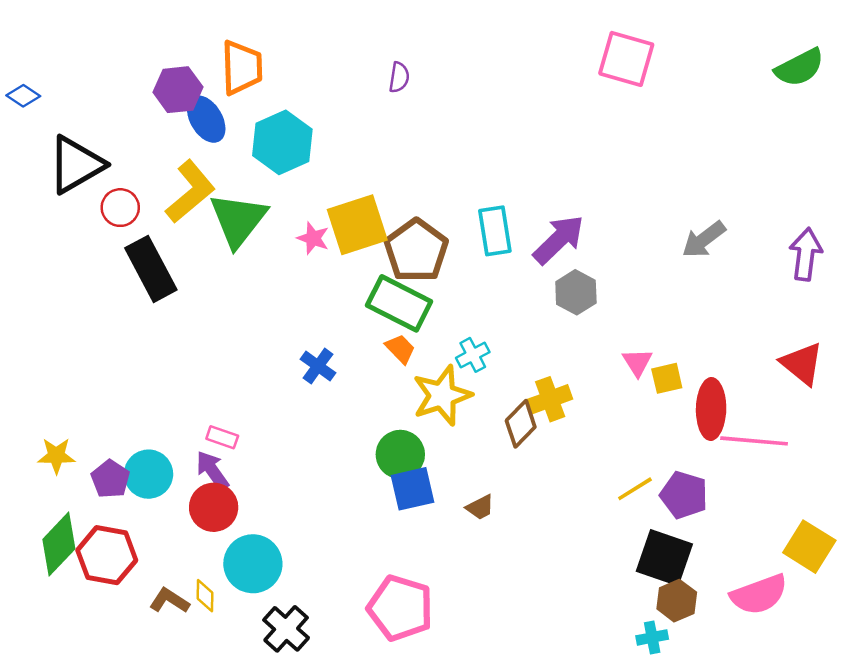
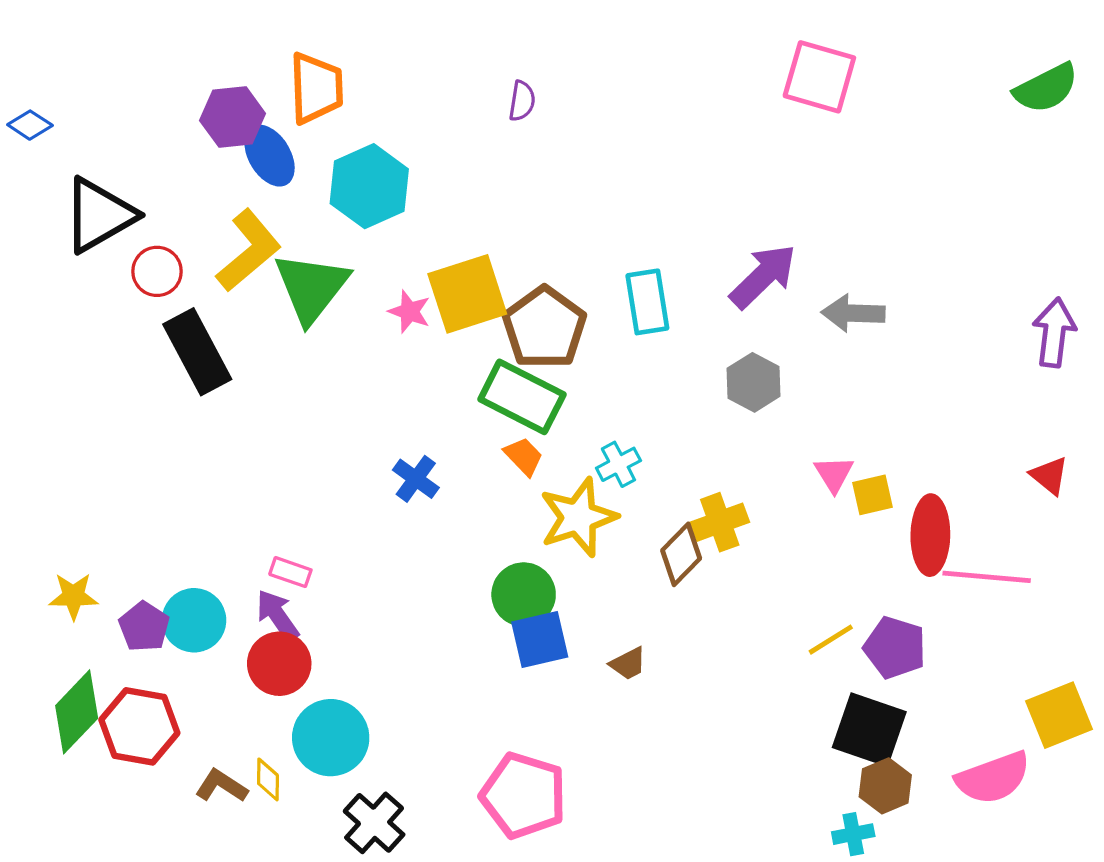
purple arrow: (559, 239) -> (763, 276), moved
gray arrow: (704, 239) -> (853, 313), moved, turned 39
red triangle: (802, 364) -> (1049, 476), size x0.7
yellow square: (809, 547) -> (1059, 715), turned 36

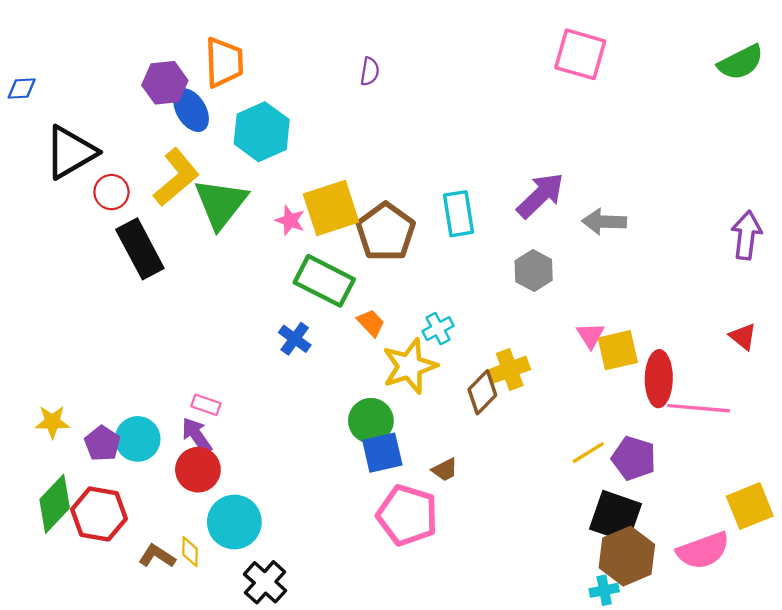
blue diamond: (30, 125) -> (22, 88), turned -36
green rectangle: (522, 397) -> (324, 281), moved
yellow square: (872, 495) -> (618, 350), size x1.4
brown hexagon: (885, 786) -> (627, 556), size x1.5
pink pentagon: (524, 796) -> (407, 515), moved

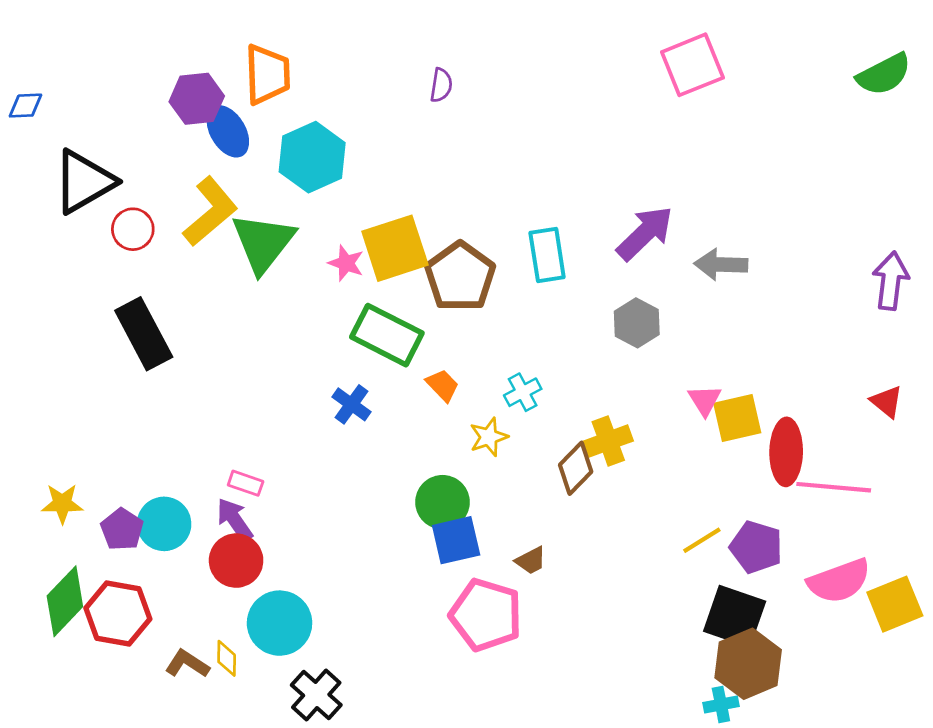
pink square: (580, 54) -> (692, 65), turned -38
black rectangle: (140, 249) -> (144, 334), moved
yellow star: (410, 366) -> (489, 437), size x0.6
pink semicircle: (703, 550) -> (839, 581), moved

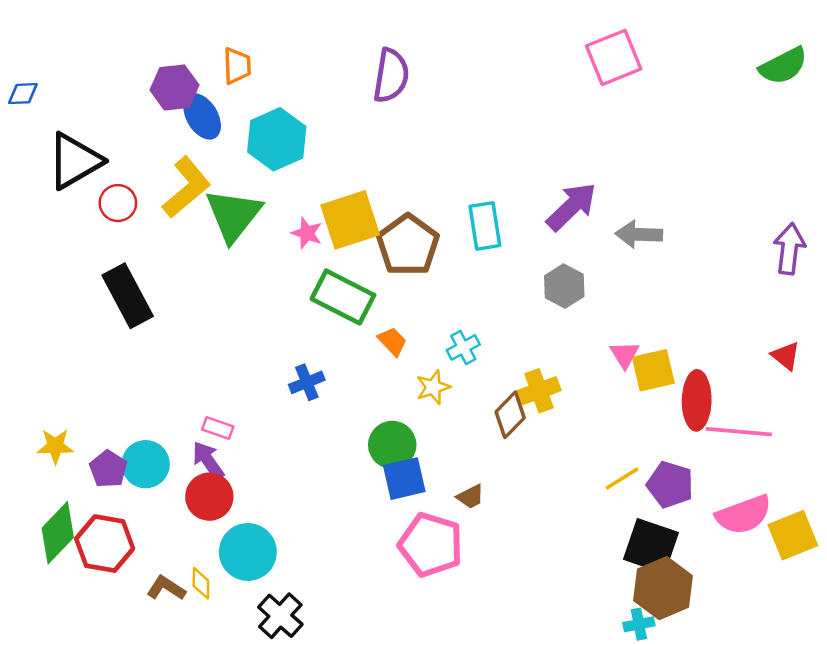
orange trapezoid: (267, 74) -> (237, 66), size x0.7
purple semicircle: (441, 85) -> (391, 76), size x1.8
blue cross: (352, 404) -> (307, 382), moved, turned 32

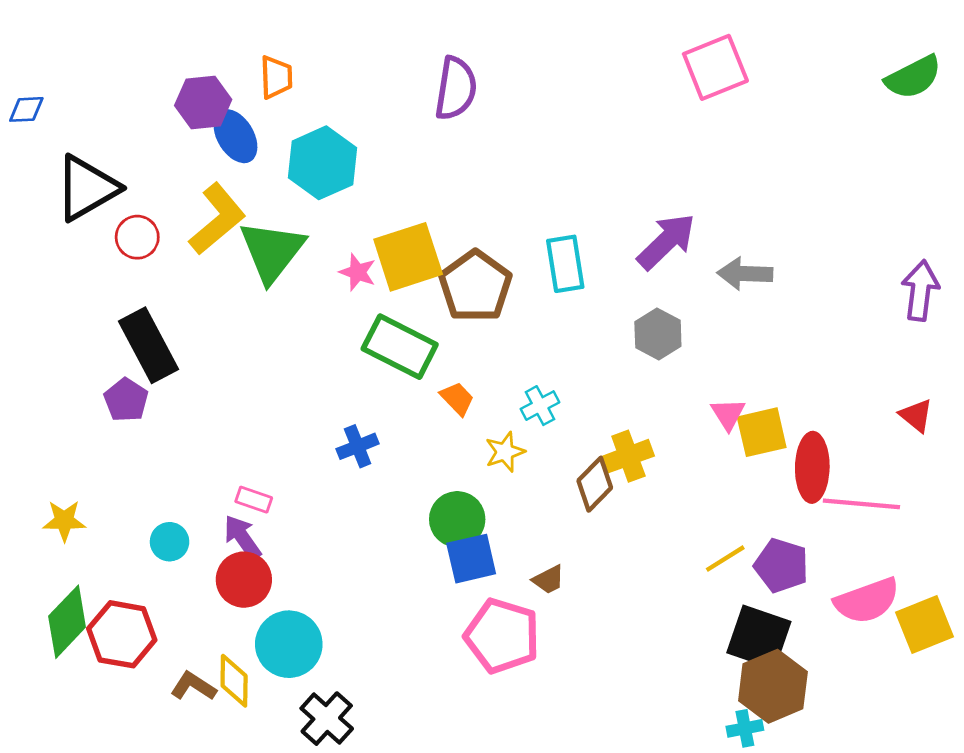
cyan circle: (146, 464) -> (170, 542), size x0.7
purple pentagon: (108, 469) -> (126, 400), moved
yellow diamond: (201, 583) -> (234, 681), size x1.4

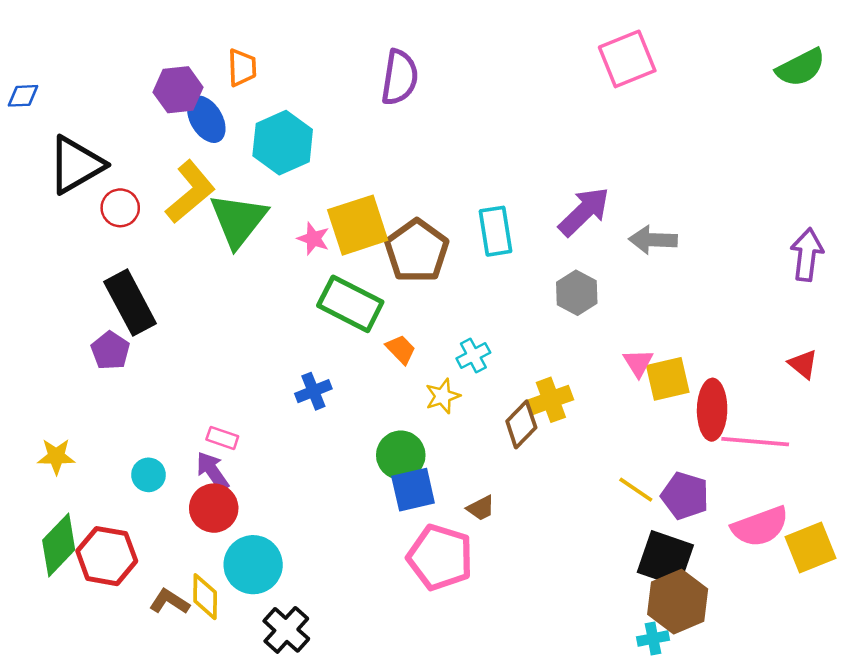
yellow line: (725, 559) -> (636, 490), turned 66

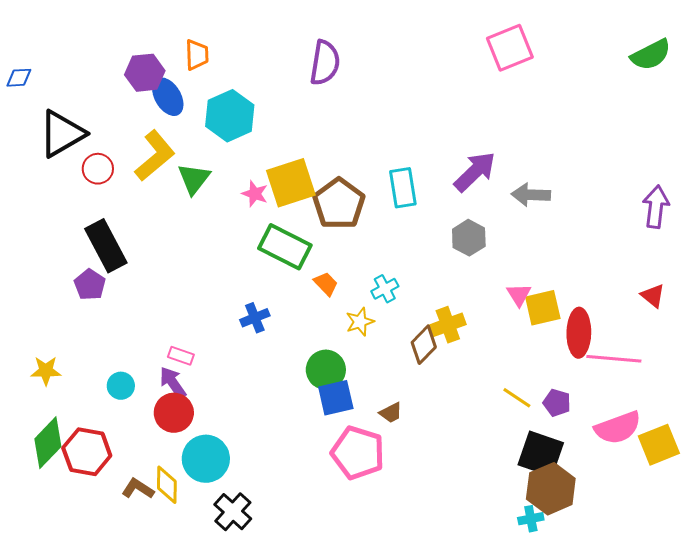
green triangle: (238, 220) -> (194, 179), size x0.7
purple pentagon: (685, 496) -> (557, 403), size x0.7

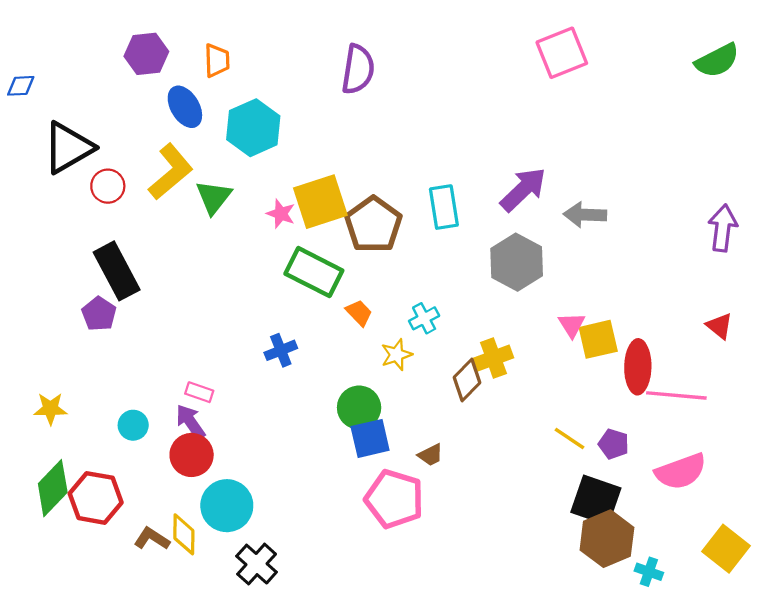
purple hexagon: (145, 73) -> (146, 54), moved
gray hexagon: (469, 238) -> (517, 262), size x1.4
yellow square: (659, 445) -> (726, 549), moved, turned -30
cyan cross: (531, 519) -> (649, 572), moved, turned 30

